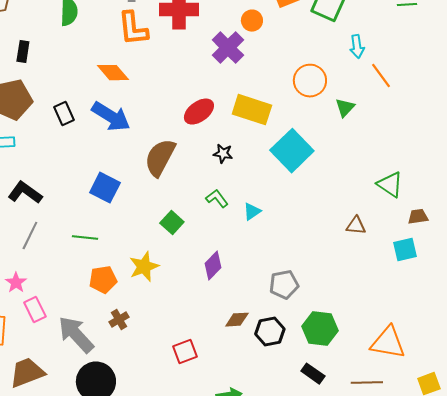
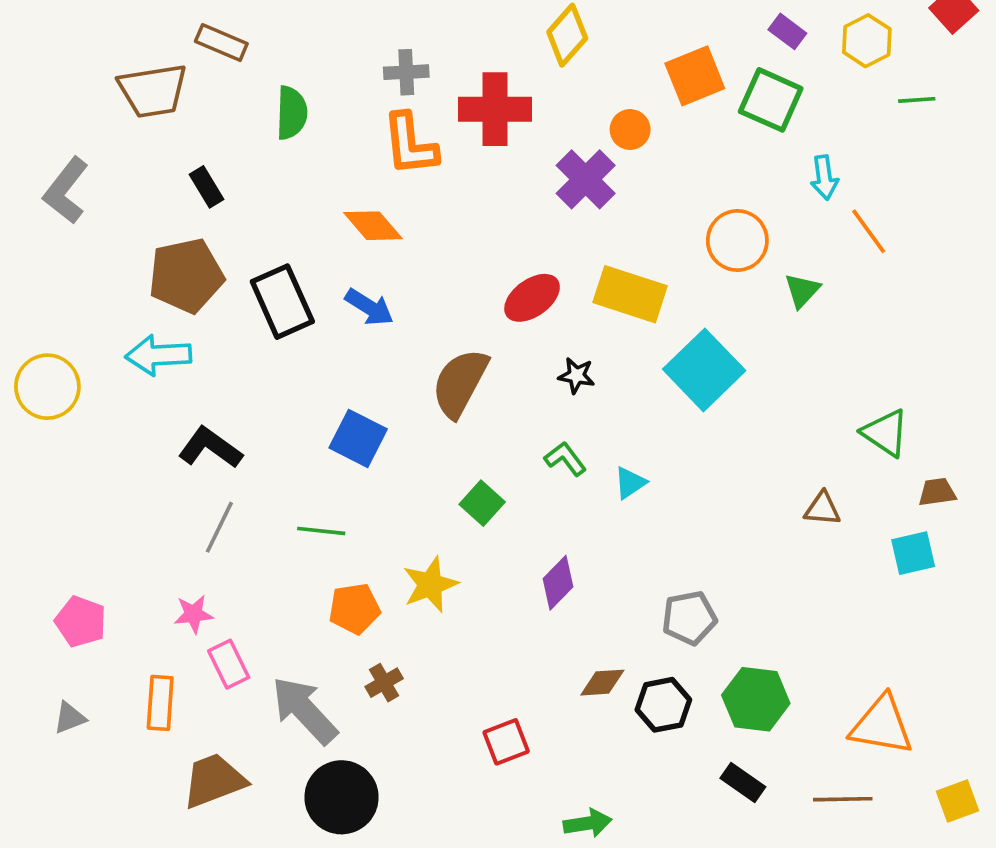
black rectangle: (23, 52) -> (206, 187), turned -40
black rectangle: (64, 114) -> (282, 302), size x1.6
blue arrow: (111, 117) -> (369, 307), size x0.7
pink star: (16, 283) -> (194, 614), turned 30

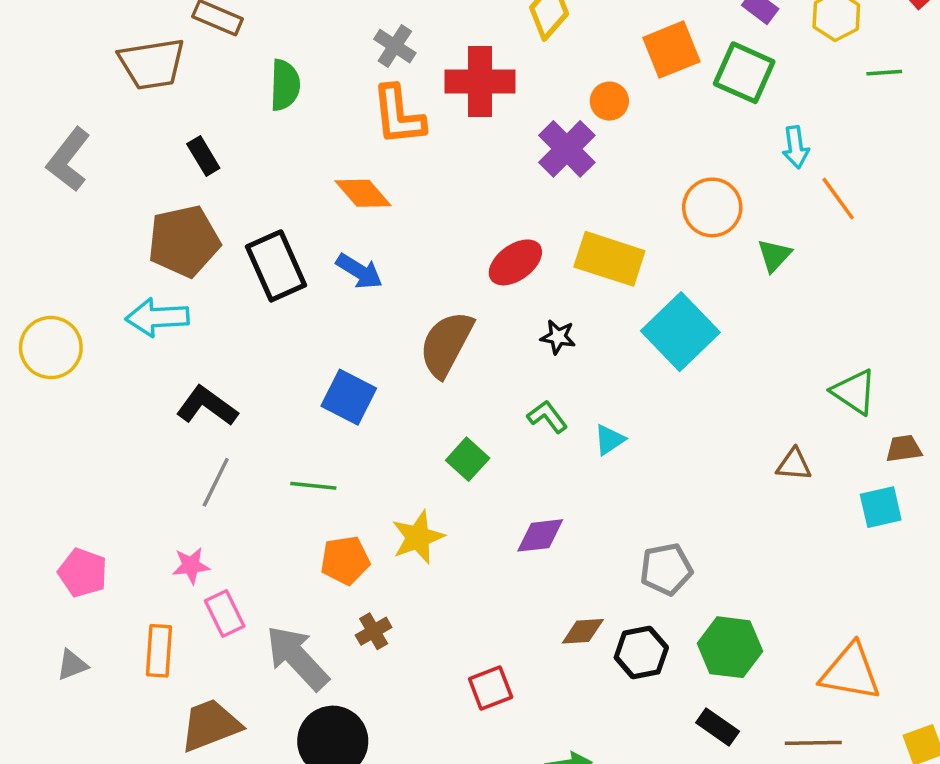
gray cross: (406, 72) -> (395, 46), turned 36
purple diamond: (558, 583) -> (540, 535), turned 39

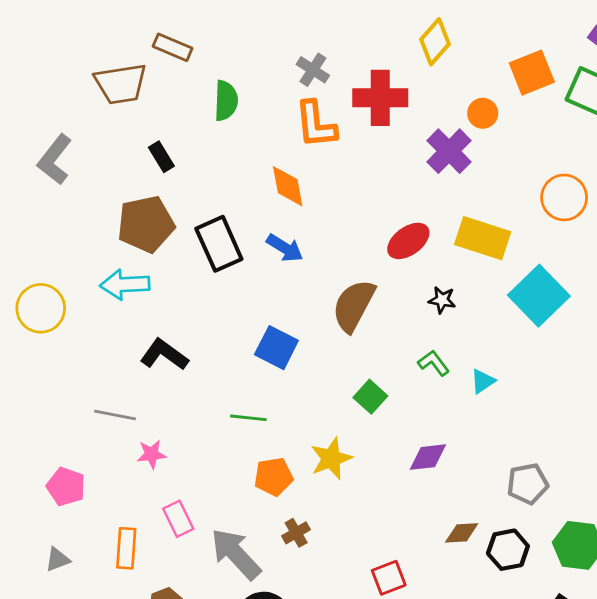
orange diamond: (363, 193) -> (288, 186), turned 30
gray line: (216, 482) -> (115, 415), moved, turned 75
pink star: (191, 566) -> (152, 454), moved

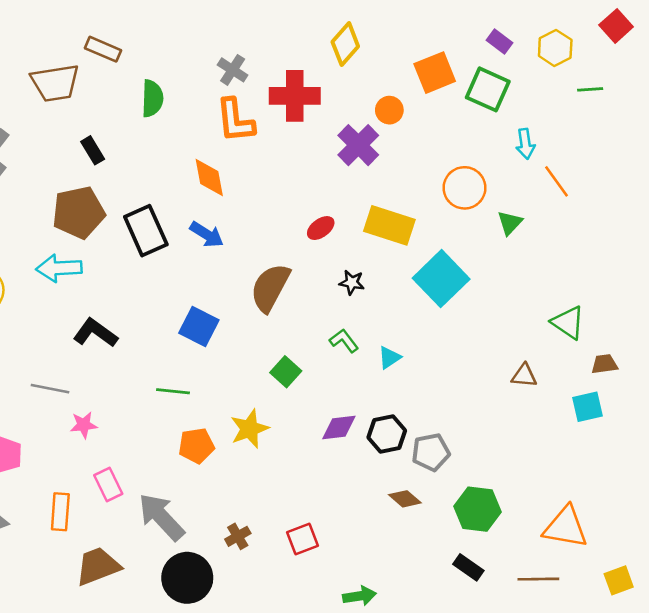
red ellipse: (408, 241) -> (321, 228), size x0.7
brown cross: (296, 533) -> (238, 536), moved
brown diamond: (462, 533) -> (405, 499), moved, turned 44
black hexagon: (508, 550) -> (387, 434), moved

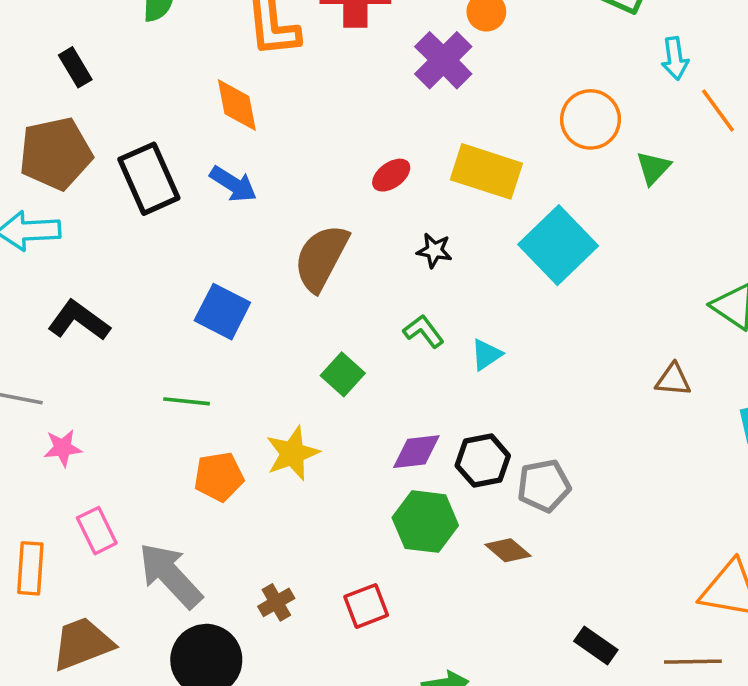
green hexagon: (477, 509) -> (425, 522), moved

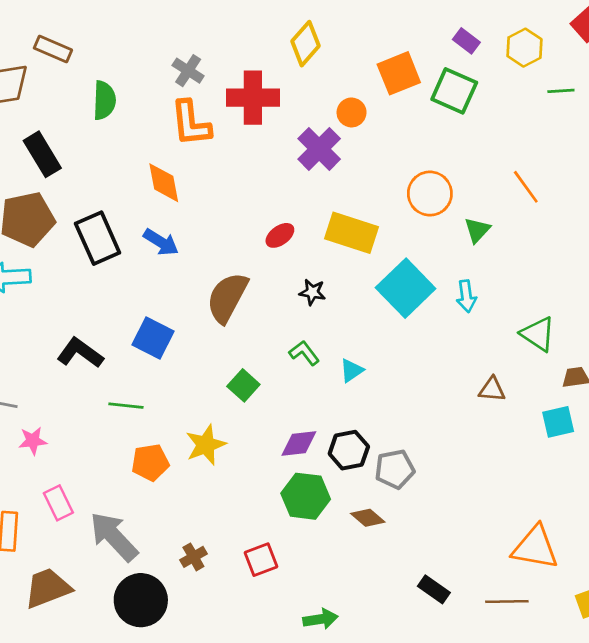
cyan arrow: (675, 58) -> (466, 296), moved
black rectangle: (75, 67) -> (42, 154), size x1.5
black L-shape: (79, 321) -> (80, 353), moved

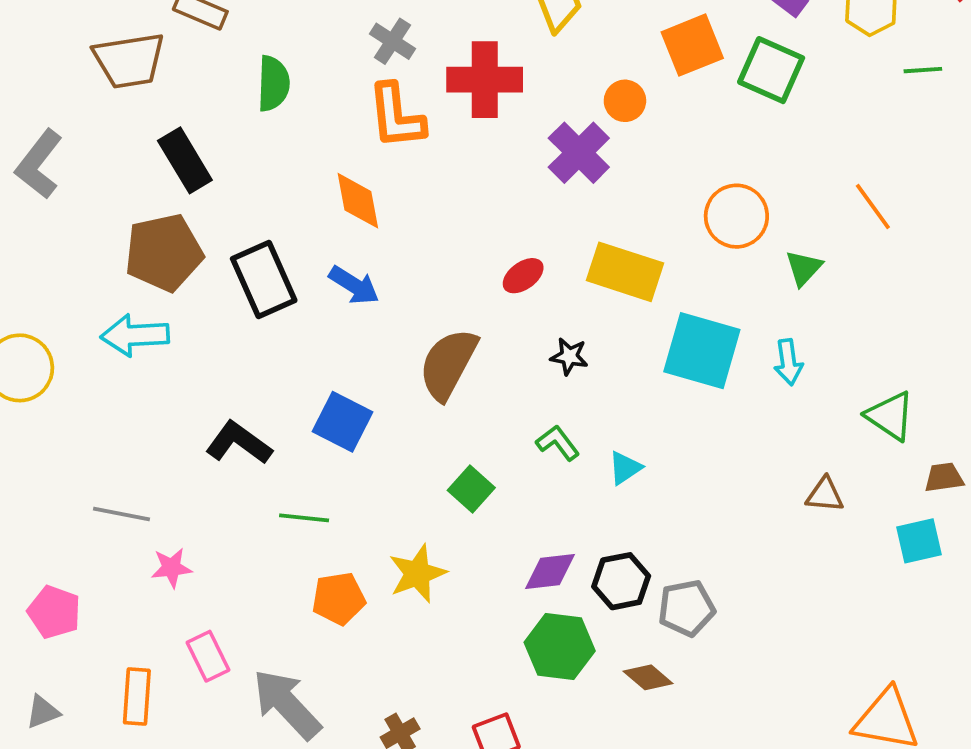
cyan square: (406, 288) -> (702, 351), turned -30

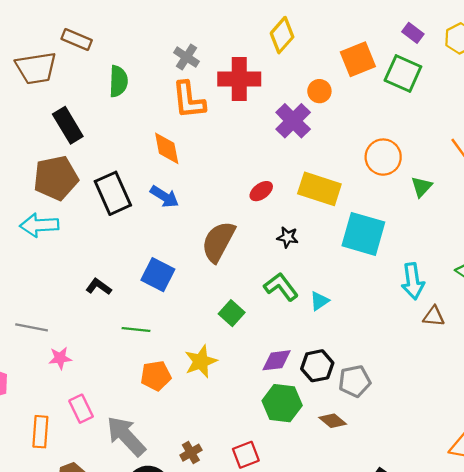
cyan arrow: (788, 362) -> (413, 281), moved, size x1.4
black L-shape: (239, 443) -> (99, 287), size x0.7
green L-shape: (558, 443) -> (281, 287), size x1.4

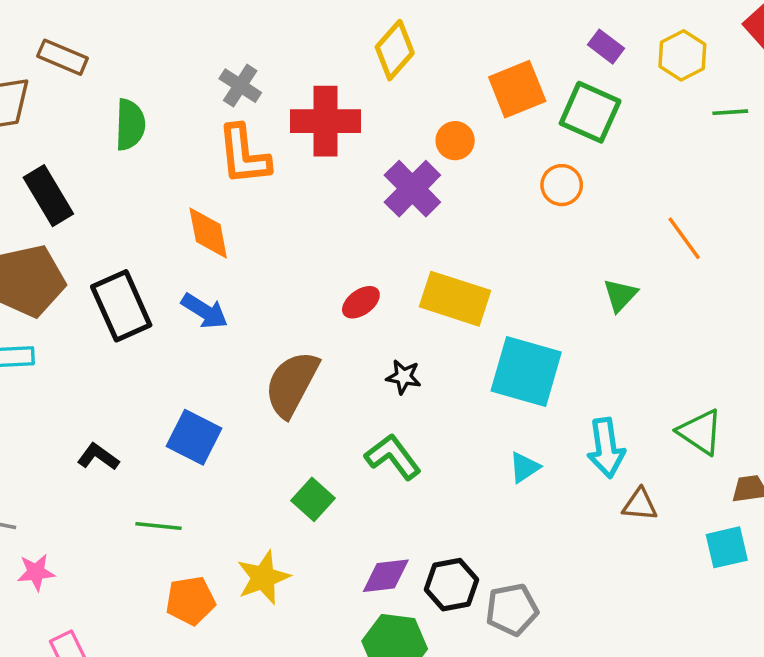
orange circle: (383, 157) -> (562, 185), moved, size x0.7
cyan triangle: (319, 301) -> (524, 467), moved

